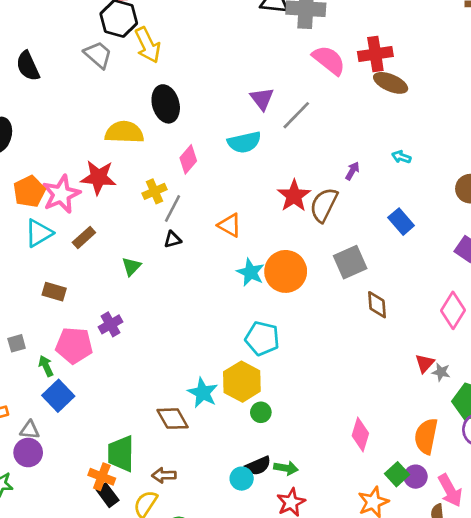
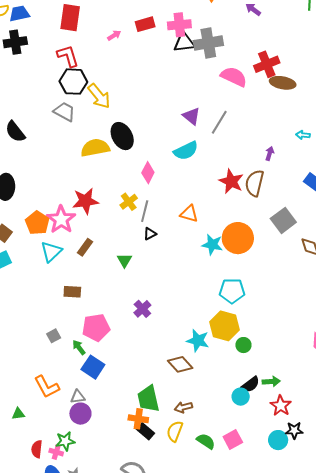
yellow semicircle: (124, 132) -> (95, 148), moved
purple cross: (111, 324) -> (142, 309), moved

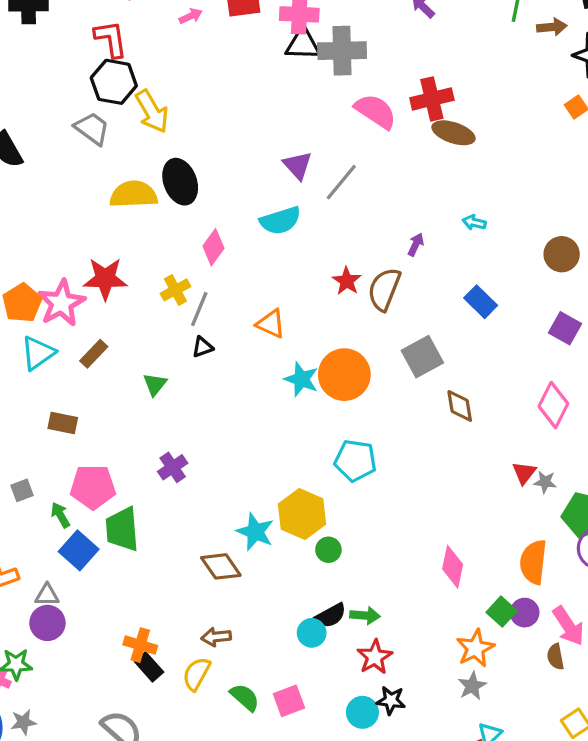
red star: (231, 181) -> (347, 281), size x0.7
cyan pentagon: (232, 291) -> (355, 461), moved
green trapezoid: (148, 399) -> (122, 529), moved

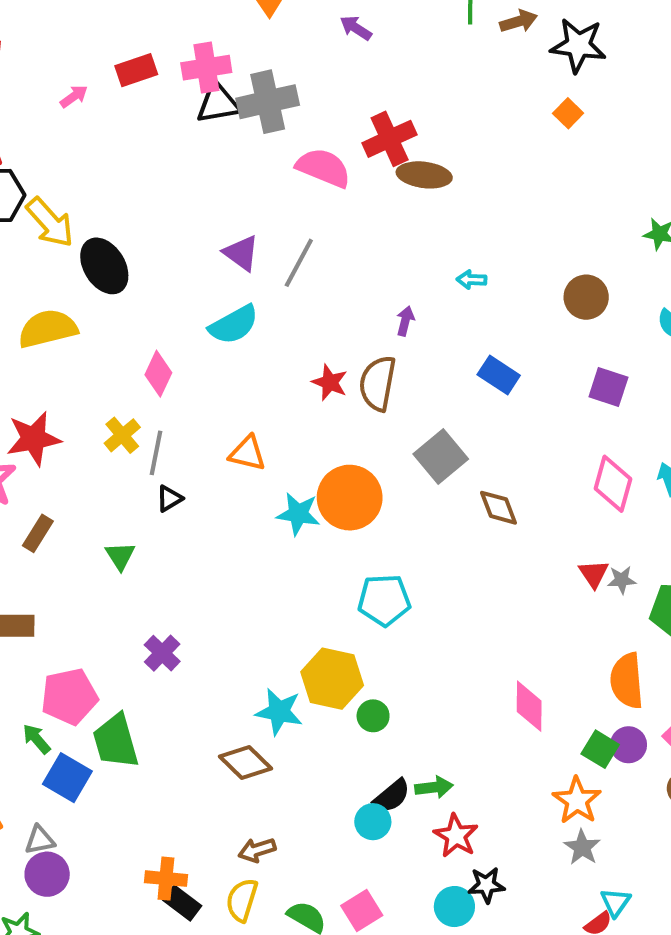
black ellipse: (180, 182) -> (104, 266), moved

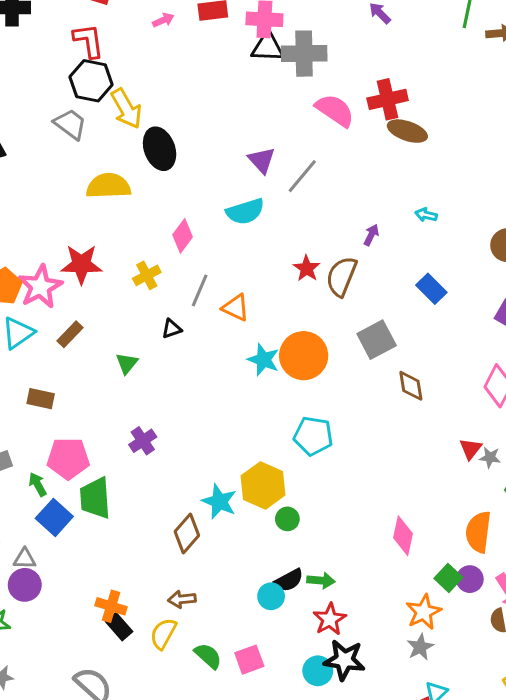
gray line: (156, 453) -> (200, 290), moved
brown diamond: (245, 763) -> (187, 534), turned 75
black star: (486, 885) -> (344, 660), size x1.5

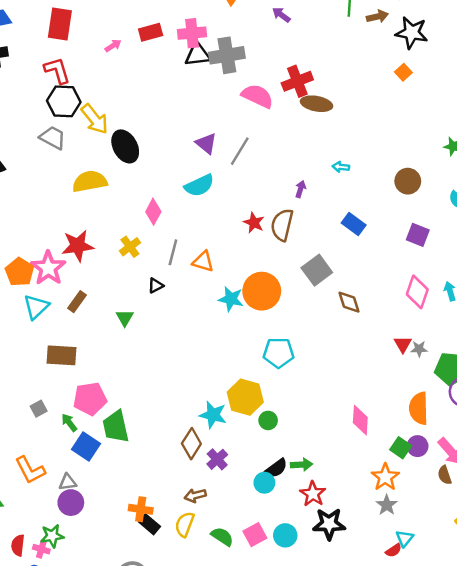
brown rectangle: (41, 399) -> (61, 355), size x1.4
purple cross: (143, 441) -> (217, 459), moved
cyan circle: (318, 671) -> (285, 535), moved

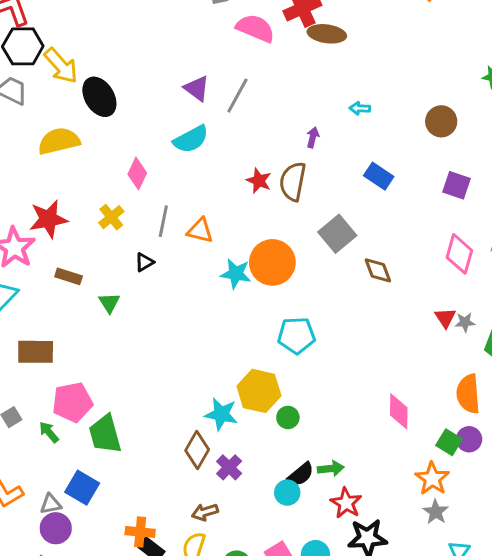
brown rectangle: (77, 302) -> (69, 276), moved, turned 75
blue square: (86, 446) -> (82, 488), moved

